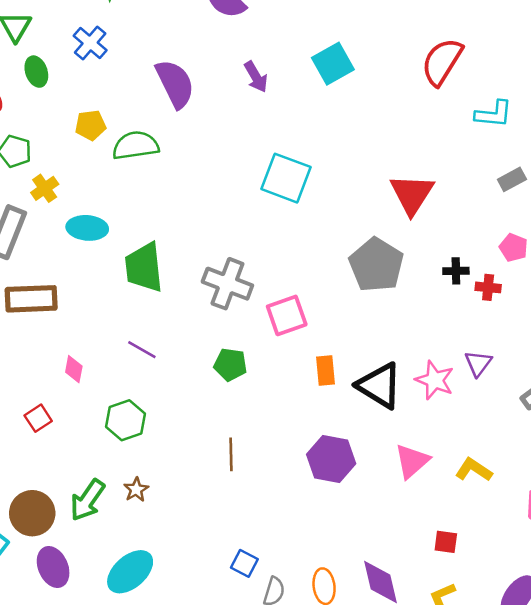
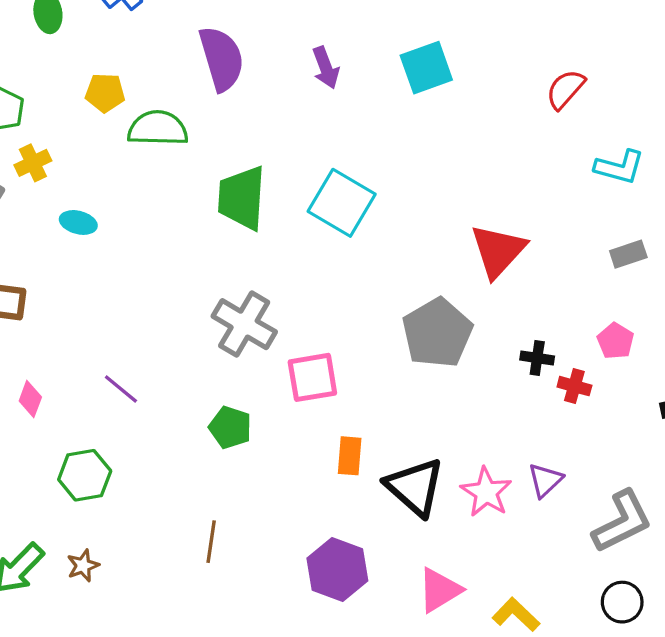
red semicircle: (442, 62) -> (565, 89), size x0.7
cyan ellipse: (87, 228) -> (78, 222), size x0.7
green trapezoid: (144, 267) -> (242, 198), moved

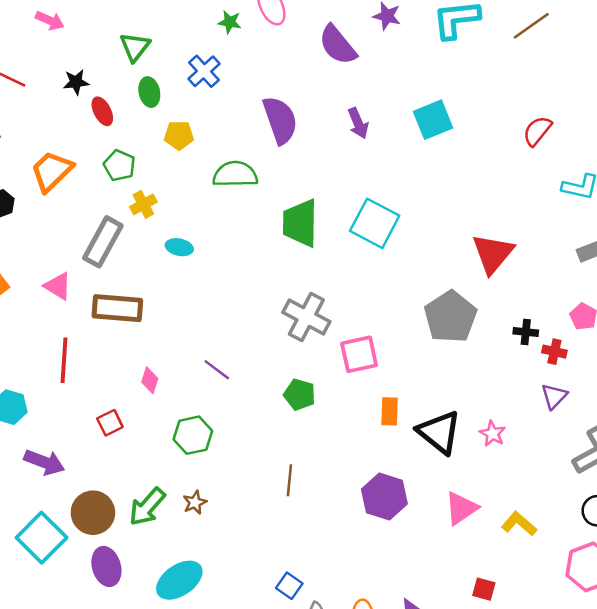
yellow pentagon: (105, 93) -> (179, 135), moved
purple triangle: (545, 480) -> (554, 396), moved
pink star: (486, 492) -> (492, 434), size x0.7

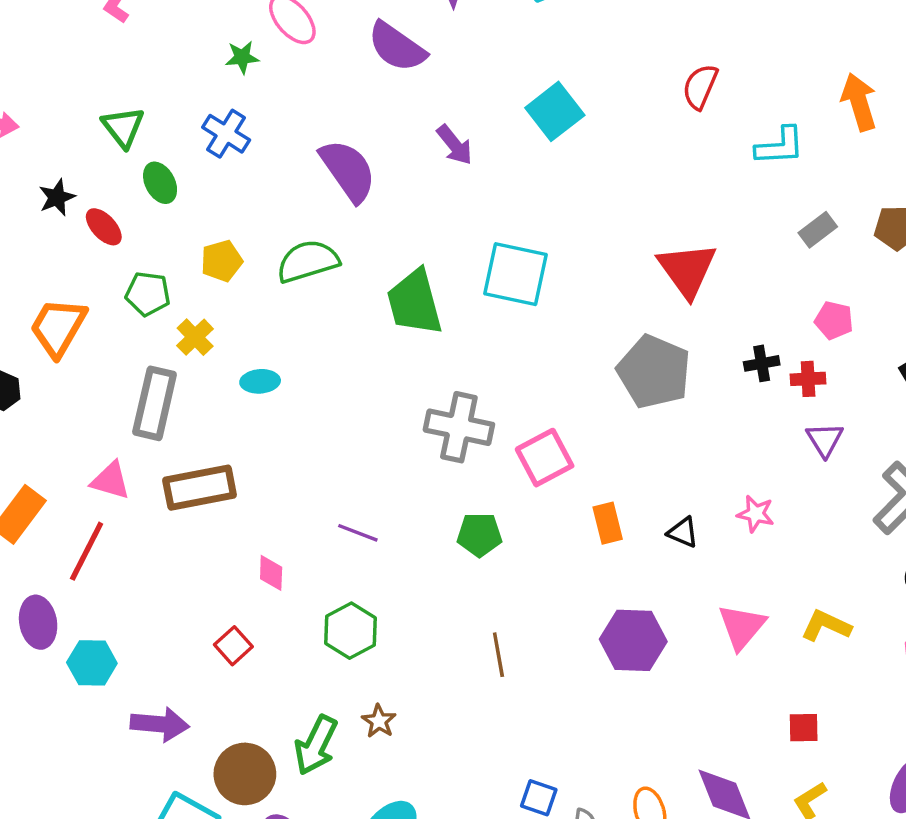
yellow pentagon: (179, 135) -> (222, 261), moved
red line: (64, 360) -> (87, 551), moved, turned 39
black triangle: (439, 432) -> (683, 532), size x0.5

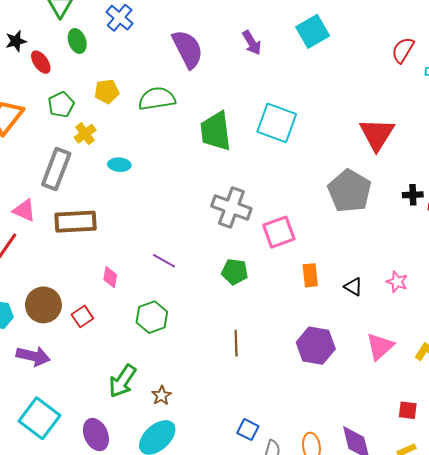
red semicircle: (700, 87) -> (403, 50), moved
green pentagon: (148, 294) -> (61, 105), turned 30
brown star: (379, 721) -> (162, 396), moved
brown circle: (245, 774) -> (43, 305), moved

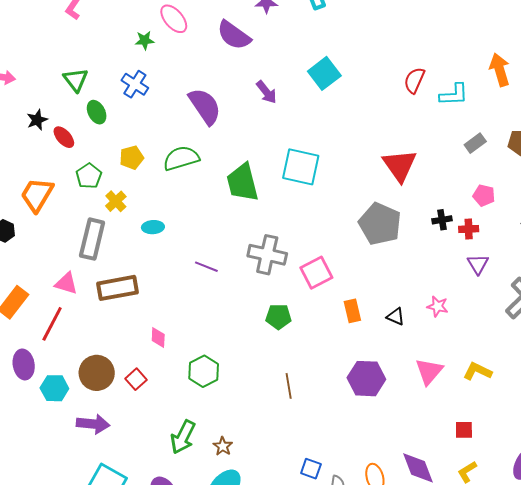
purple line: (164, 261) -> (206, 267), moved

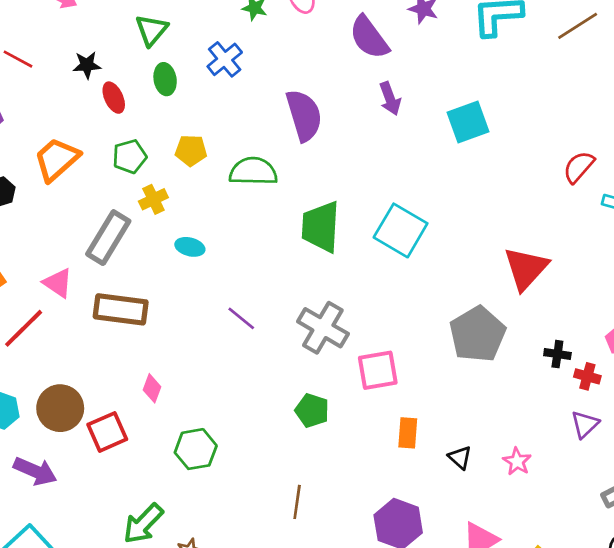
purple arrow: (266, 92) -> (390, 99), moved
red square: (136, 379) -> (107, 432), size x1.4

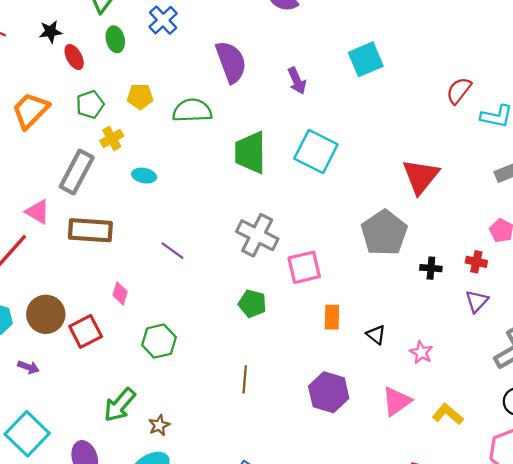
purple arrow: (390, 99) -> (297, 81), moved
purple line: (241, 318) -> (173, 251), moved
black cross: (557, 354) -> (431, 268), moved
pink star: (517, 461) -> (421, 352), moved
purple arrow: (35, 471) -> (28, 367), size x0.6

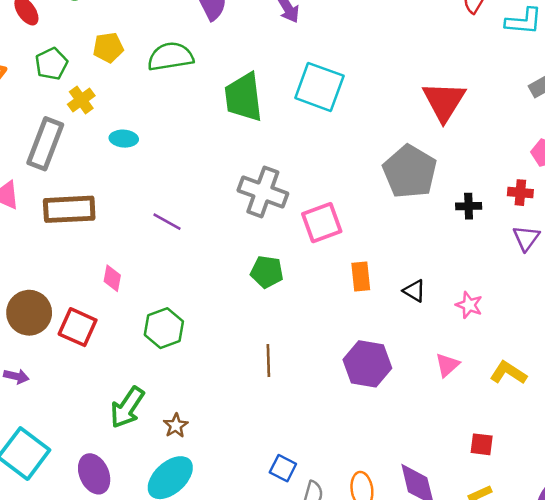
red square: (86, 331) -> (78, 327), turned -32
pink triangle: (397, 401) -> (447, 365), size x0.7

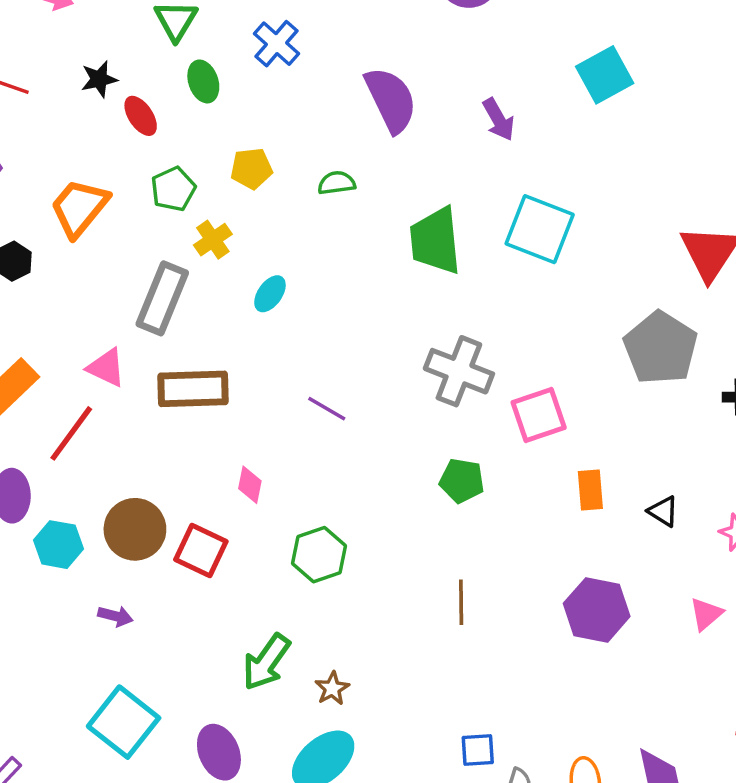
green semicircle: (171, 57) -> (337, 183), size x0.6
cyan ellipse: (124, 139) -> (270, 294), turned -60
blue square: (283, 468) -> (478, 750), turned -32

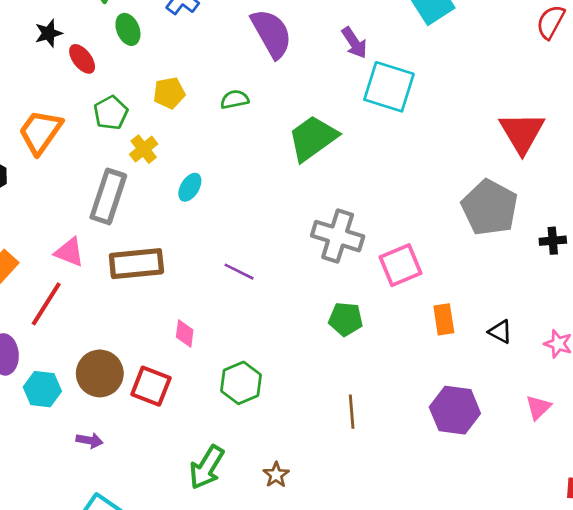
cyan square: (540, 229) -> (389, 87), moved
green trapezoid: (435, 241) -> (313, 138), turned 64
brown star: (332, 688) -> (276, 475), moved

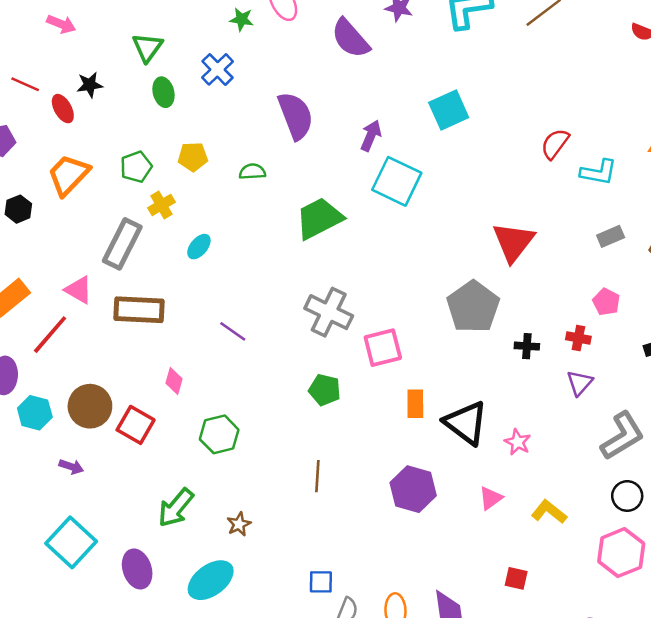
purple arrow: (354, 43) -> (371, 136), turned -132
red ellipse: (82, 59) -> (63, 109), moved
black triangle: (500, 332) -> (466, 423), size x2.0

